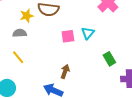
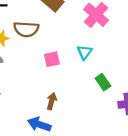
cyan triangle: (88, 33) -> (84, 52), moved

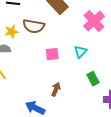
brown arrow: (52, 101) -> (56, 89), moved

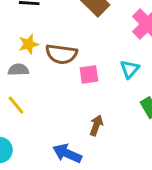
brown semicircle: (34, 26) -> (61, 54), moved

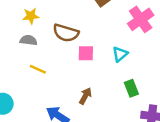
yellow star: (29, 44) -> (31, 16), moved
yellow line: (16, 105) -> (38, 69), moved, turned -35

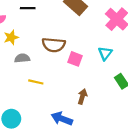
yellow star: (31, 16) -> (11, 37), moved
pink square: (86, 53) -> (75, 59), turned 32

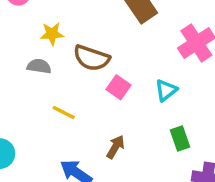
yellow star: (11, 37) -> (52, 34), moved
yellow line: (36, 82) -> (64, 112), moved

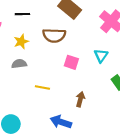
brown semicircle: (92, 58) -> (54, 35), moved

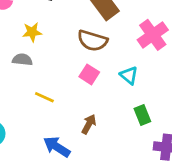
brown semicircle: (54, 35) -> (92, 41), moved
cyan triangle: (101, 56) -> (129, 75), turned -40

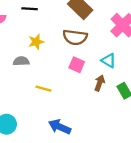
yellow star: (32, 32) -> (36, 42), moved
brown arrow: (89, 124) -> (100, 83), moved

